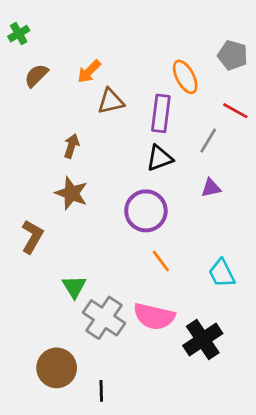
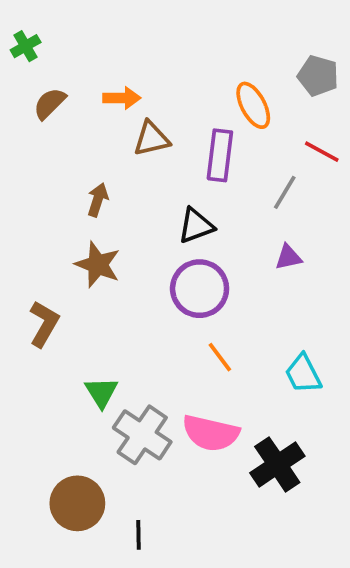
orange arrow: (89, 71) -> (122, 98), turned -135
black triangle: (159, 158) -> (196, 226), moved

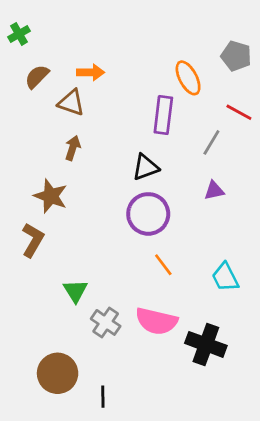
brown triangle: (151, 139) -> (71, 103), moved, turned 32
brown star: (98, 265) -> (51, 196), moved
gray cross: (142, 435) -> (106, 322), size x0.7
black cross: (277, 464) -> (206, 344), turned -36

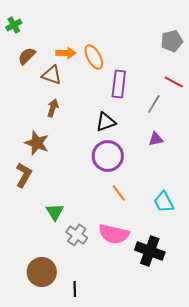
gray pentagon: (236, 56) -> (172, 41), turned -30
orange ellipse: (188, 78) -> (94, 57), moved

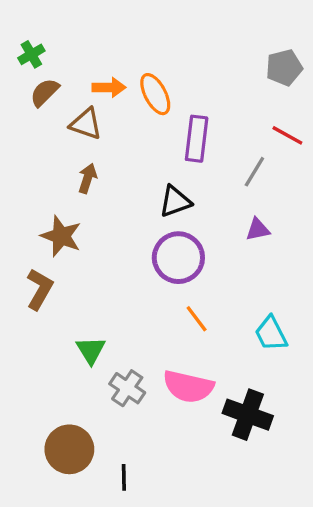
green cross: (14, 25) -> (31, 54), moved

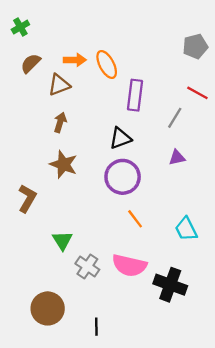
green cross: (31, 54) -> (20, 27), moved
brown triangle: (86, 124) -> (59, 85), turned -40
brown star: (61, 236) -> (64, 164), moved
black line: (124, 477) -> (96, 327), moved

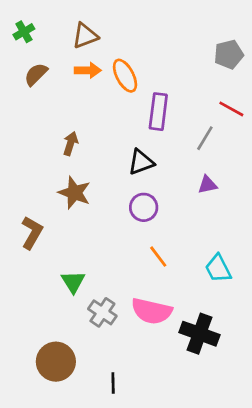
brown triangle: (59, 85) -> (85, 36), moved
purple circle: (123, 177) -> (144, 207), size x0.7

